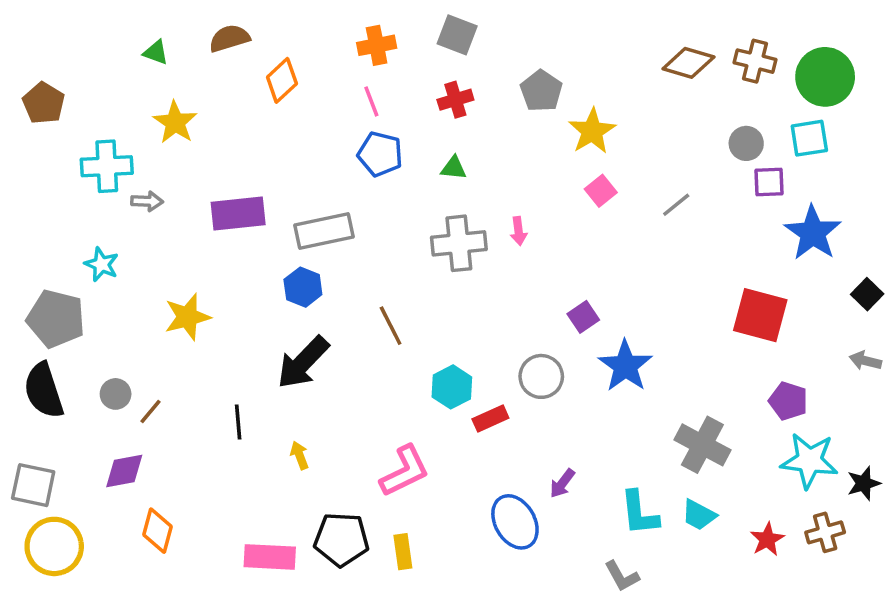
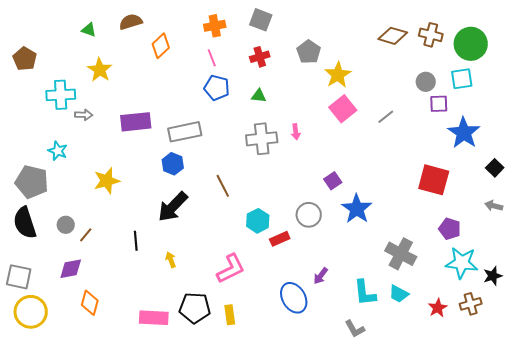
pink square: (601, 191) -> (343, 109), size x1.5

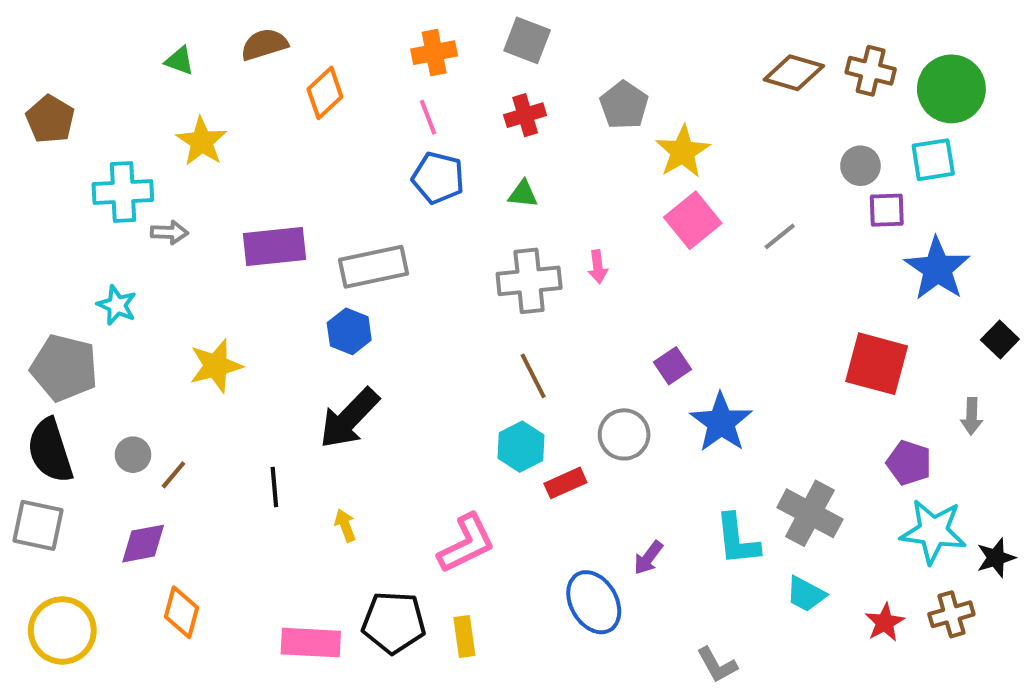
brown line: (223, 186) -> (533, 376), moved
gray arrow: (494, 206) -> (972, 416), moved, turned -102
gray square: (19, 277) -> (38, 525), moved
cyan L-shape: (365, 293) -> (737, 540), moved

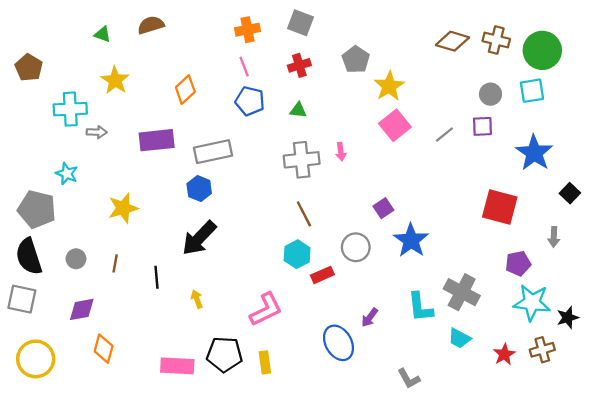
orange diamond: (325, 93) -> (185, 90), moved
purple square: (887, 210) -> (482, 126), moved
purple pentagon: (909, 463) -> (518, 263), turned -30
brown line: (173, 475) -> (115, 263), moved, turned -30

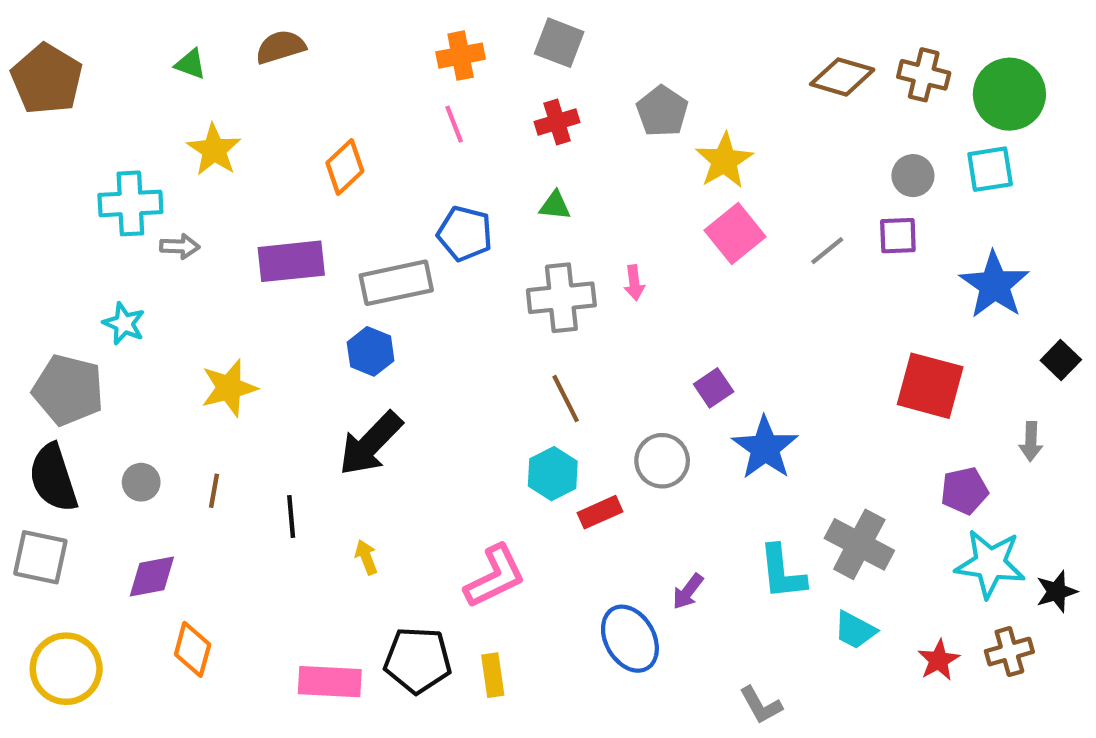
brown pentagon: (29, 68) -> (47, 79), moved, size x1.4
blue pentagon: (250, 101) -> (465, 233), moved

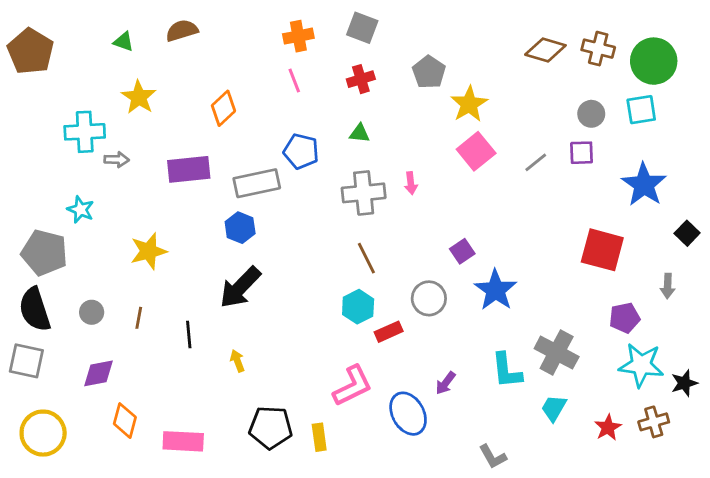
pink L-shape: (495, 577) -> (353, 386), moved
cyan trapezoid: (855, 630) -> (554, 408), turned 92
pink rectangle: (330, 682) -> (183, 441), moved

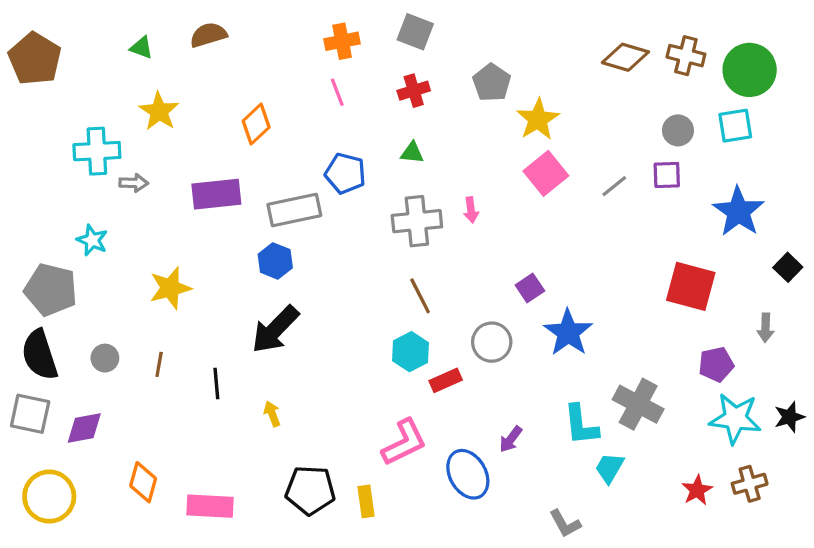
purple diamond: (99, 373) -> (84, 428), moved
black star: (684, 383) -> (789, 417), moved
cyan trapezoid: (554, 408) -> (610, 468), moved

